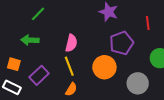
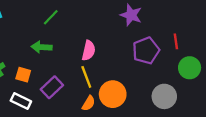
red line: (148, 23) -> (176, 41), moved
orange circle: (104, 67) -> (113, 94), moved

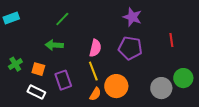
purple pentagon: (146, 51) -> (130, 48), moved, turned 30
green circle: (190, 68) -> (183, 78), moved
purple rectangle: (52, 87) -> (63, 80), turned -66

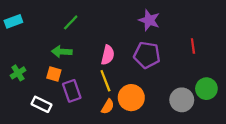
orange square: (38, 69) -> (54, 74), moved

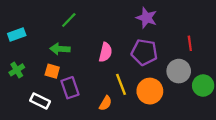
cyan rectangle: (13, 21) -> (17, 34), moved
yellow line: (105, 81) -> (121, 84), moved
orange circle: (131, 98) -> (150, 91), moved
gray circle: (182, 100) -> (179, 71), moved

